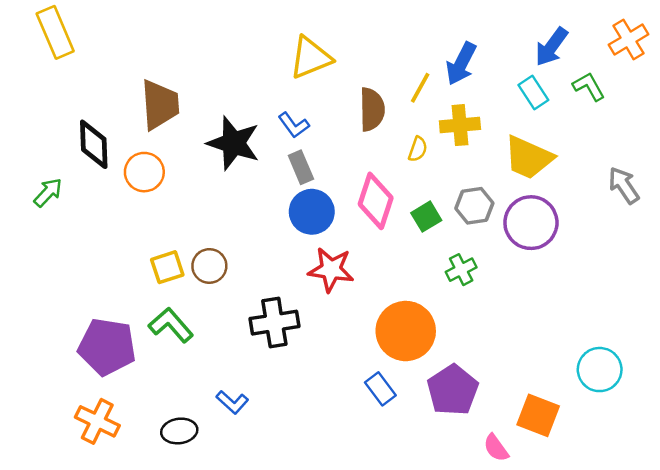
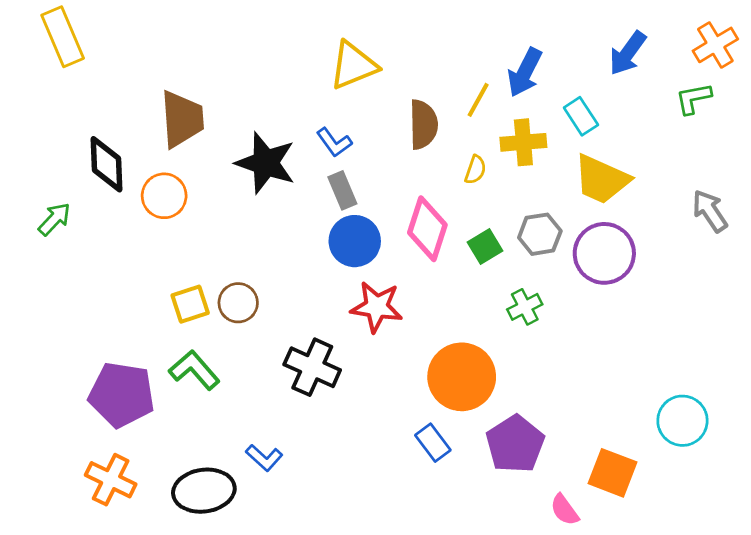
green L-shape: (589, 87) -> (693, 98), moved, turned -72
cyan rectangle: (533, 93) -> (581, 116), moved
black cross: (274, 323) -> (312, 367), turned 33
black ellipse: (179, 431) -> (204, 491), size x1.5

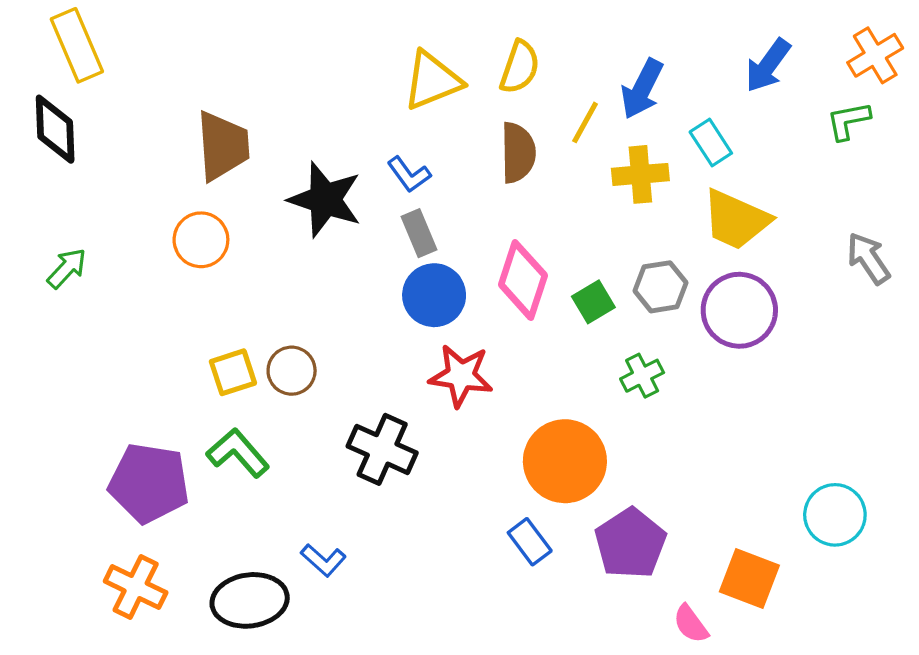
black diamond: (107, 164) -> (55, 129), moved
yellow semicircle: (475, 170) -> (520, 67), moved, size x1.5

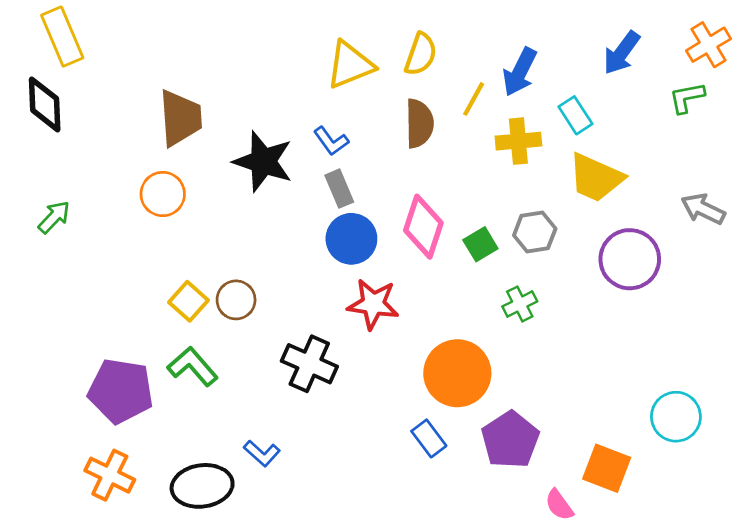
gray arrow: (868, 258) -> (703, 209), turned -30
purple circle: (739, 310) -> (630, 259), moved
yellow square: (233, 372) -> (189, 301), turned -30

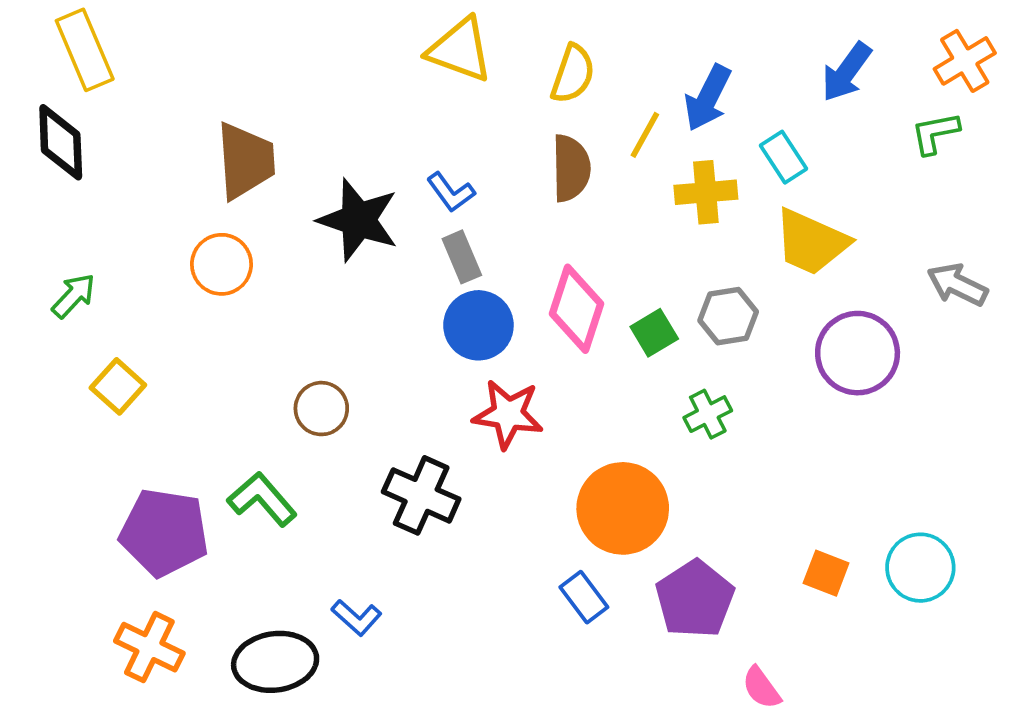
yellow triangle: (350, 65) -> (460, 50), moved, turned 42
yellow square: (189, 301) -> (118, 386), moved
orange square: (607, 468) -> (826, 573), moved, size x0.7

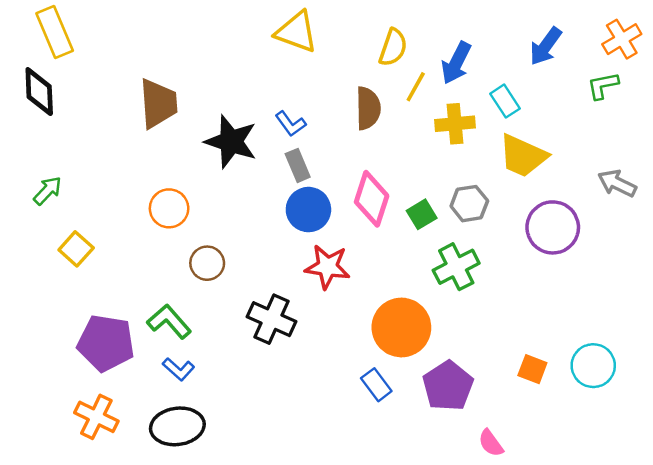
yellow semicircle: (573, 74) -> (393, 47), moved
orange circle: (221, 264) -> (169, 208), moved
green cross: (708, 414) -> (456, 267), size x1.5
blue L-shape: (356, 617) -> (179, 369), moved

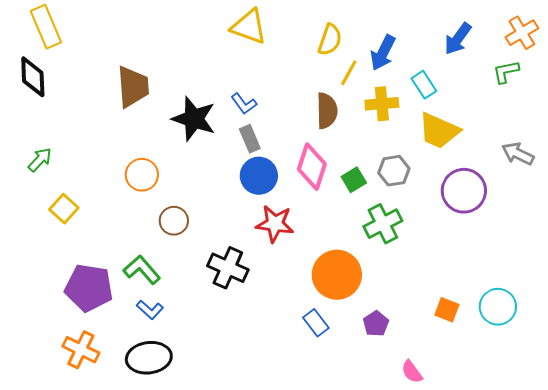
brown semicircle: (368, 108) -> (327, 111), moved
purple pentagon: (448, 386) -> (376, 324), size x0.6

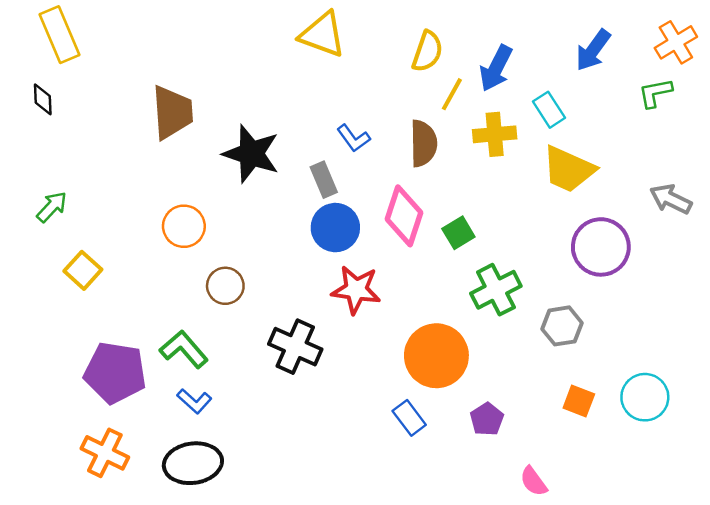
black diamond: (33, 77) -> (43, 99), size x0.6
blue L-shape: (244, 104) -> (354, 138), moved
gray hexagon: (394, 171) -> (562, 326), moved

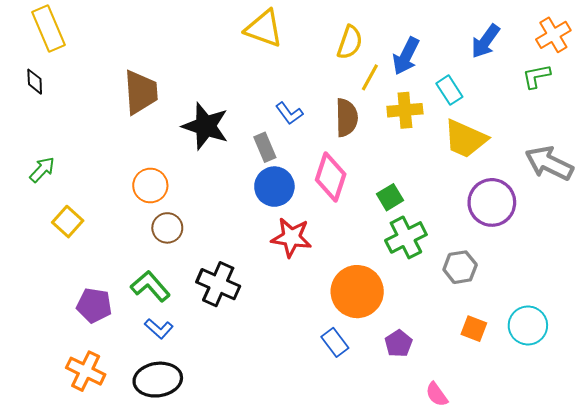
gray arrow: (671, 199) -> (549, 163), size x1.4
green square: (458, 233) -> (390, 197), moved
brown circle: (225, 286) -> (167, 228), moved
black cross: (295, 347) -> (218, 284), moved
purple pentagon: (115, 373) -> (94, 305), size x0.7

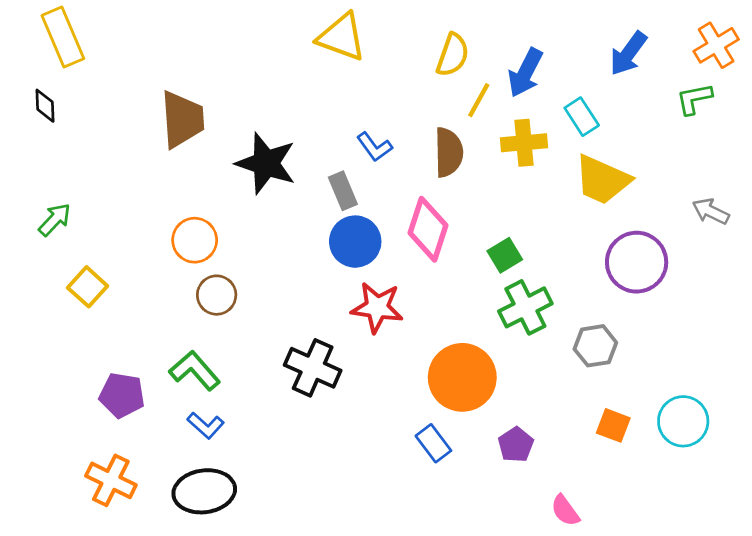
gray arrow: (549, 163) -> (711, 211), size x0.6
black cross: (218, 284) -> (313, 368), moved

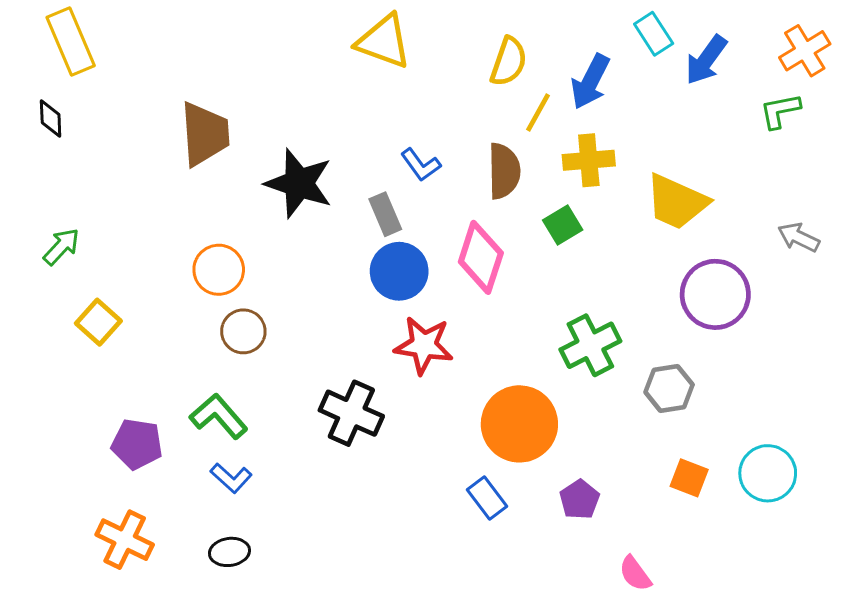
cyan rectangle: (582, 117) -> (654, 34), moved
green square: (505, 255) -> (563, 225), moved
black ellipse: (204, 491) -> (229, 552), size x0.6

